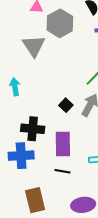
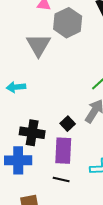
cyan arrow: (15, 87) -> (16, 87), turned -90
black square: (66, 105) -> (68, 124), moved

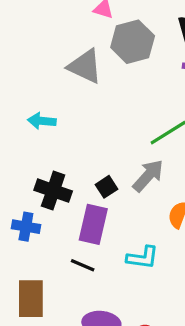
gray triangle: (38, 45) -> (85, 66), turned -45
blue cross: (18, 160) -> (26, 227), size x0.7

